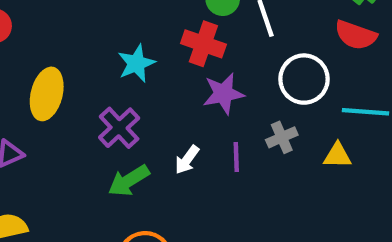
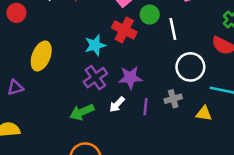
red cross: (203, 44) -> (124, 30), moved
purple star: (223, 94) -> (130, 77), moved
purple cross: (119, 128) -> (95, 78), moved

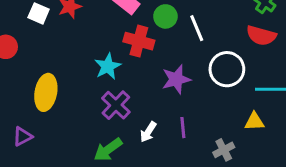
purple star: (130, 77) -> (176, 79), moved
gray cross: (173, 99) -> (224, 150), moved

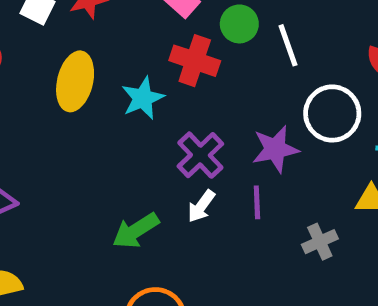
purple star: (176, 79) -> (275, 149), moved
yellow ellipse: (46, 92) -> (75, 81), moved
purple cross: (116, 105) -> (200, 155), moved

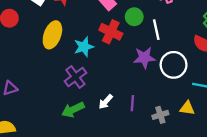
purple star: (275, 149) -> (144, 58), moved
purple cross: (200, 155) -> (75, 77), moved
gray cross: (320, 242) -> (160, 115), moved

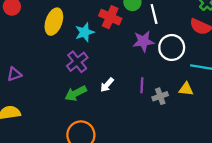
purple line: (132, 103) -> (142, 85), moved

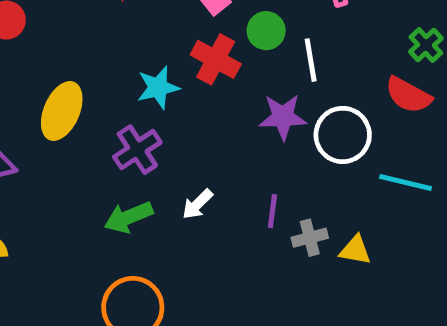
yellow ellipse: (54, 22) -> (62, 111), moved
yellow triangle: (186, 89) -> (355, 250), moved

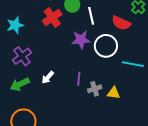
red cross: (216, 59) -> (52, 17), turned 30
cyan star: (158, 88) -> (15, 25), moved
red semicircle: (408, 95) -> (121, 23), moved

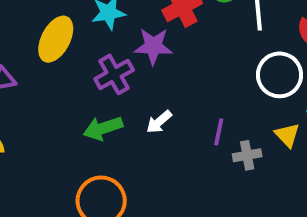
purple star: (81, 40) -> (153, 46), moved
yellow triangle: (114, 93) -> (287, 135), moved, turned 32

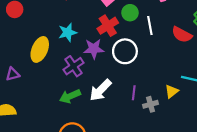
white circle: (280, 75) -> (125, 51), moved
white arrow: (159, 122) -> (100, 90), size x1.6
yellow triangle: (287, 135) -> (172, 91), turned 40

